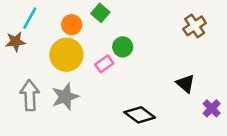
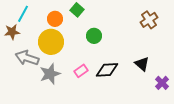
pink rectangle: (104, 64) -> (81, 71), moved
gray arrow: (30, 95) -> (27, 58), moved, turned -70
black diamond: (140, 115) -> (107, 70), moved, turned -40

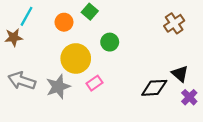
yellow circle: (51, 42) -> (76, 58), moved
gray arrow: (27, 58) -> (22, 81), moved
black triangle: (142, 64) -> (180, 74), moved
black diamond: (107, 70) -> (154, 88), moved

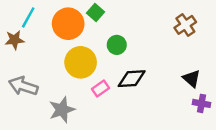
orange circle: (64, 22) -> (68, 24), size x1.6
gray star: (58, 87) -> (62, 110), moved
black diamond: (154, 88) -> (132, 79), moved
purple cross: (189, 97) -> (201, 103), turned -35

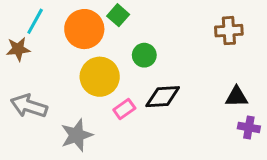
brown cross: (185, 25) -> (229, 31), turned 30
black triangle: (192, 79) -> (237, 97), turned -42

